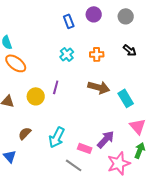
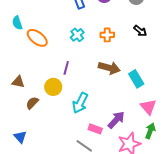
orange ellipse: (16, 63) -> (37, 38), moved
yellow circle: (36, 96) -> (53, 87), moved
brown semicircle: (25, 133) -> (32, 103), moved
cyan arrow: (57, 137) -> (80, 103), moved

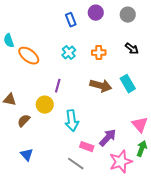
cyan rectangle: (136, 79) -> (128, 84), moved
cyan arrow: (80, 103) -> (72, 121), turned -35
blue triangle: (20, 137) -> (27, 155), moved

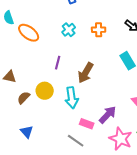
brown arrow: (101, 86) -> (86, 73), moved, turned 105
yellow circle: (45, 105) -> (45, 91), moved
pink star: (121, 162) -> (121, 139), turned -30

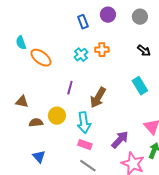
orange cross: (99, 30) -> (102, 50), moved
brown semicircle: (24, 98) -> (36, 123), turned 40
pink rectangle: (87, 124) -> (85, 145), moved

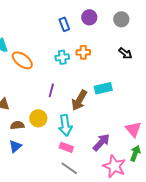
cyan cross: (81, 55) -> (62, 57), turned 32
cyan rectangle: (140, 86) -> (103, 88), moved, turned -72
blue triangle: (39, 157) -> (15, 146), moved, turned 32

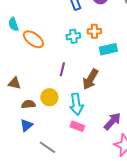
cyan rectangle: (103, 88) -> (108, 49), moved
gray line: (69, 168) -> (47, 147), moved

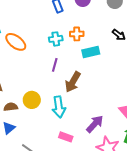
purple line: (62, 69) -> (55, 65), moved
pink rectangle: (77, 126) -> (66, 137), moved

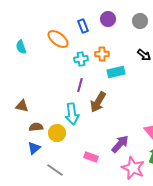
orange ellipse: (16, 42) -> (58, 39), moved
yellow circle: (32, 100) -> (57, 133), moved
cyan arrow: (59, 107) -> (72, 114), moved

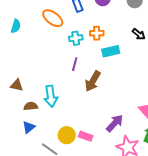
cyan semicircle: (21, 47) -> (16, 26), turned -144
cyan arrow: (72, 114) -> (51, 96), moved
yellow circle: (57, 133) -> (67, 135), moved

